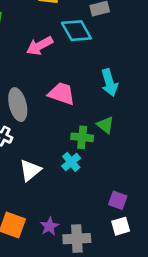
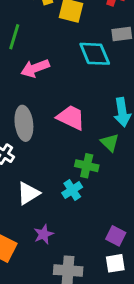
pink arrow: (40, 46) -> (35, 68), moved
green triangle: (105, 125) -> (110, 143), moved
purple star: (49, 226) -> (44, 234), moved

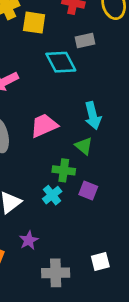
pink trapezoid: (71, 117) -> (44, 126), turned -44
purple square: (116, 236) -> (88, 190), moved

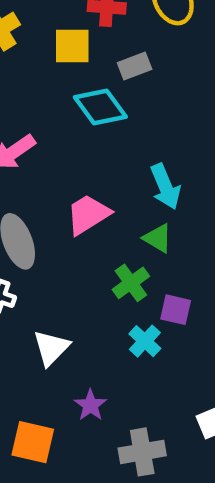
yellow square: (34, 23) -> (72, 46), moved
green cross: (64, 170) -> (131, 283), turned -35
cyan cross: (52, 195) -> (145, 341), moved

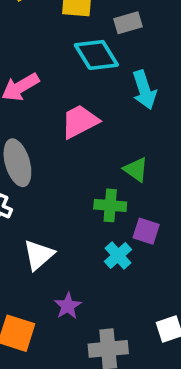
cyan arrow: (165, 187) -> (144, 90), moved
pink trapezoid: (88, 214) -> (80, 121), moved
green cross: (131, 283) -> (110, 205), turned 36

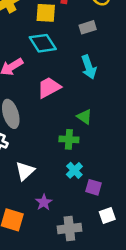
gray rectangle: (128, 23) -> (88, 27), moved
cyan diamond: (96, 55) -> (43, 43), moved
purple square: (146, 231) -> (93, 187), moved

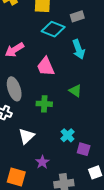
cyan diamond: (43, 43) -> (53, 29), moved, turned -35
pink trapezoid: (49, 87) -> (46, 67), turned -85
green cross: (69, 139) -> (44, 104), moved

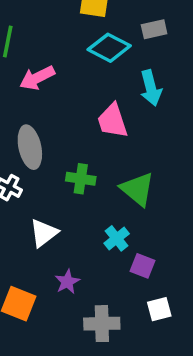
pink trapezoid: (46, 67) -> (113, 121), moved
green triangle: (75, 91) -> (137, 189), moved, size x1.5

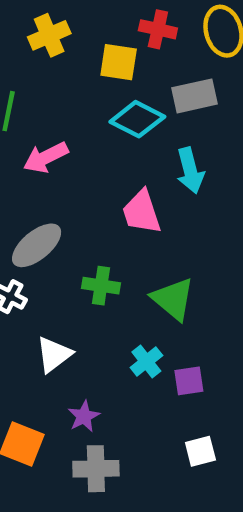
gray rectangle: (154, 29) -> (195, 96), size x1.4
gray ellipse: (30, 147) -> (37, 245), turned 63
purple square: (143, 266) -> (189, 381), moved, turned -30
gray cross: (102, 324) -> (96, 469), moved

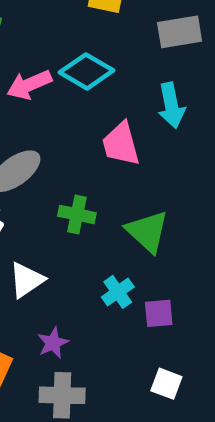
cyan diamond: (137, 119) -> (86, 71), moved
white square: (200, 451) -> (166, 384), turned 32

